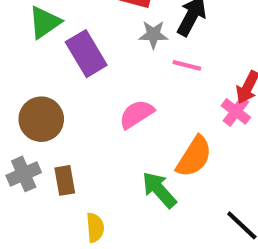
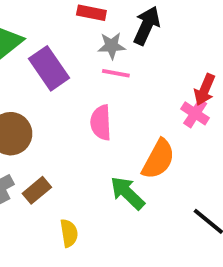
pink line: (187, 65) -> (116, 73), moved
pink semicircle: (137, 114) -> (101, 123), turned -56
brown rectangle: (65, 180) -> (37, 190), turned 64

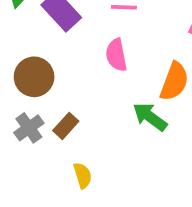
yellow semicircle: (69, 233) -> (83, 175), moved

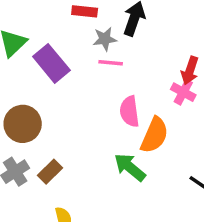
pink semicircle: (116, 55) -> (129, 111), moved

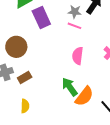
orange semicircle: (154, 135) -> (84, 96), moved

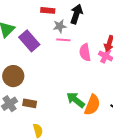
pink semicircle: (78, 56) -> (85, 52), moved
brown rectangle: (25, 78) -> (30, 103), turned 56

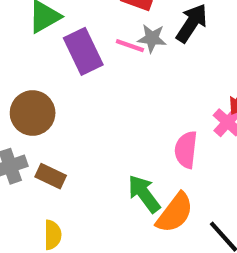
pink line: (63, 40) -> (130, 46), moved
pink semicircle: (85, 52) -> (186, 150), moved

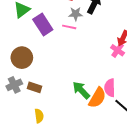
pink line: (130, 46) -> (69, 27), moved
pink semicircle: (186, 150) -> (110, 88), moved

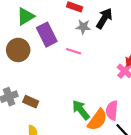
pink line: (69, 27) -> (74, 51), moved
brown circle: (22, 58) -> (18, 50), moved

